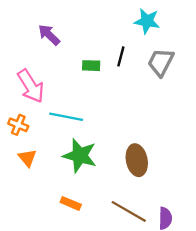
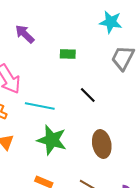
black line: (121, 56) -> (88, 95), moved, turned -60
green rectangle: (91, 66) -> (68, 54), moved

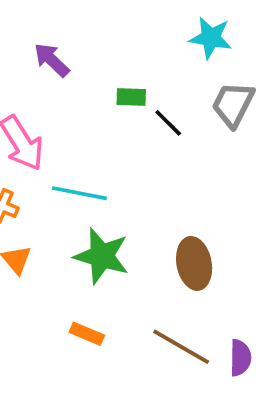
black line: (88, 95) -> (168, 123), moved

